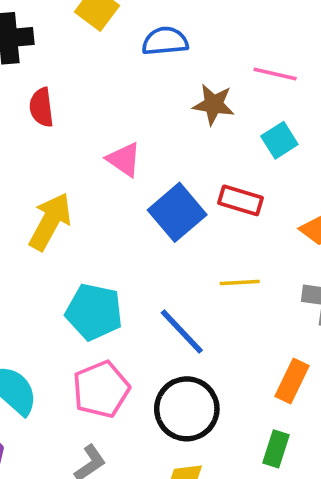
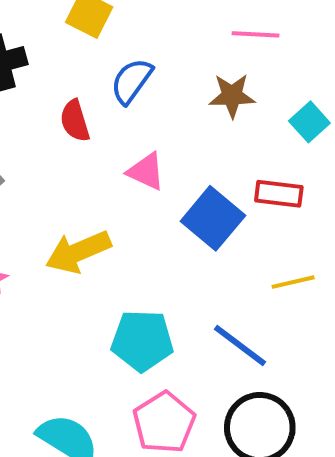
blue semicircle: (165, 41) -> (132, 81), moved, turned -39
pink line: (275, 74) -> (255, 34), moved
red semicircle: (41, 107) -> (75, 121), moved
yellow arrow: (50, 222) -> (78, 252), turned -132

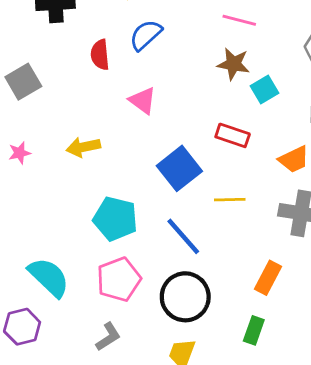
brown star: (232, 96) -> (233, 64), moved
blue square: (213, 218) -> (179, 168), moved
yellow arrow: (78, 252) -> (83, 147), size x0.7

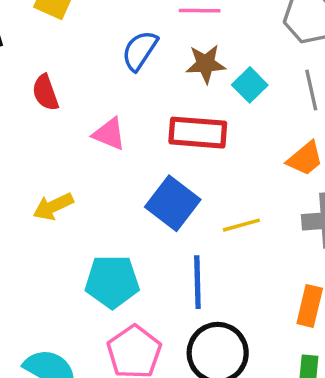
blue semicircle: (146, 35) -> (140, 50), moved
red rectangle: (233, 135) -> (198, 133), moved, size x1.4
blue line: (183, 236) -> (197, 282), turned 54

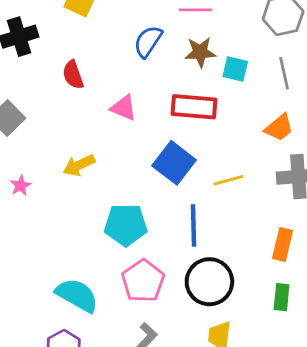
cyan square: (250, 85) -> (235, 69), turned -32

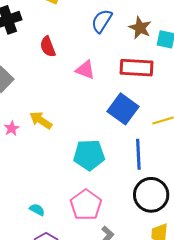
brown star: (200, 52) -> (140, 28), turned 30
yellow arrow: (79, 165) -> (41, 120), moved, turned 60
pink pentagon: (143, 281) -> (86, 205), moved
cyan semicircle: (77, 295) -> (37, 210), moved, size x0.5

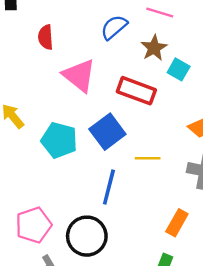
pink triangle: (85, 70) -> (79, 75), size x1.5
cyan pentagon: (89, 155) -> (59, 140), moved
black circle: (151, 195) -> (87, 236), moved

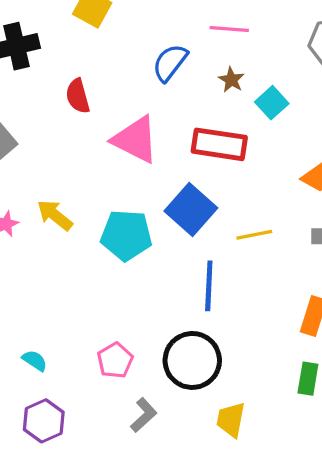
brown star: (154, 48) -> (231, 80), size x0.7
cyan square: (179, 69) -> (272, 103), turned 30
pink pentagon: (34, 225) -> (115, 360), size x0.7

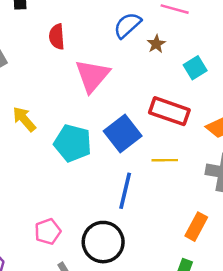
brown star: (231, 80) -> (156, 44), moved
pink triangle: (135, 140) -> (92, 76), turned 33
red rectangle: (219, 144) -> (169, 111), moved

